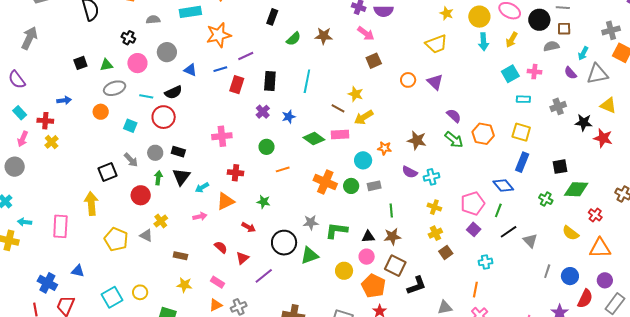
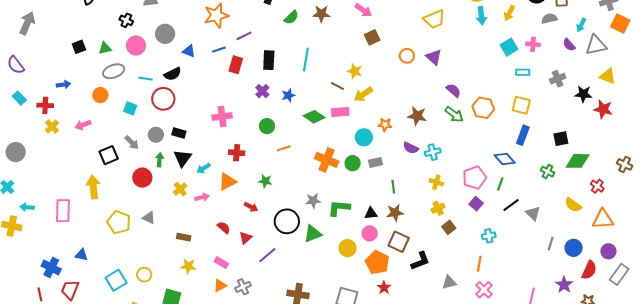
pink arrow: (23, 139) -> (83, 125), moved, turned 49
yellow cross: (161, 221) -> (180, 189), moved

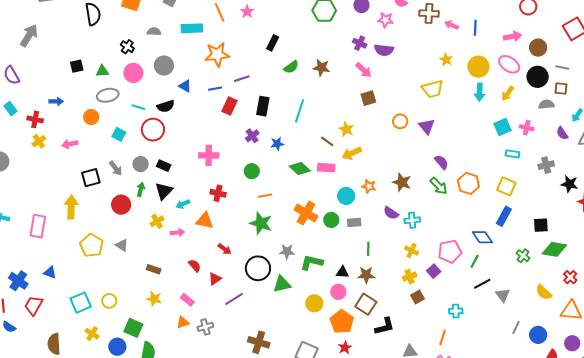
green star: (265, 181) -> (261, 223), moved, size x1.6
orange triangle: (227, 182) -> (205, 221), turned 30
purple square: (476, 204) -> (434, 271), moved

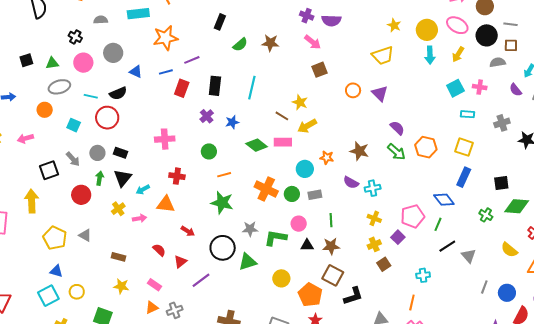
blue triangle: (50, 273) -> (56, 271), moved
pink circle: (338, 292) -> (299, 224), moved

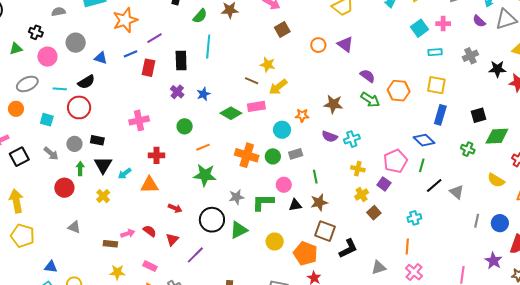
green triangle: (52, 63) -> (16, 49), moved
cyan line: (252, 88) -> (208, 47), moved
black square: (49, 170) -> (19, 157), moved
pink arrow: (140, 218) -> (128, 233), moved
yellow pentagon: (55, 238) -> (23, 236), moved

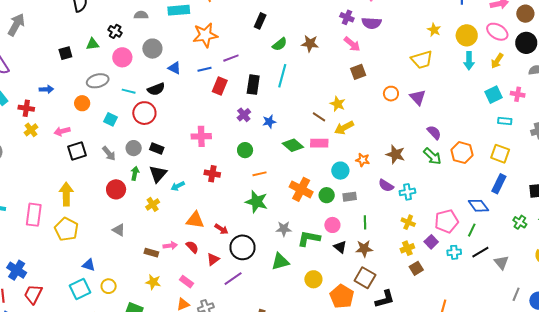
orange triangle: (149, 185) -> (195, 220), moved
black triangle: (295, 205) -> (340, 247), turned 40
cyan cross: (414, 218) -> (454, 252), moved
black circle: (212, 220) -> (242, 247), moved

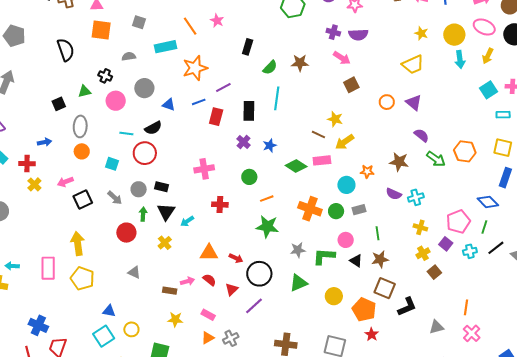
gray ellipse: (98, 81) -> (80, 126), moved, turned -65
purple semicircle: (434, 132) -> (421, 135), moved

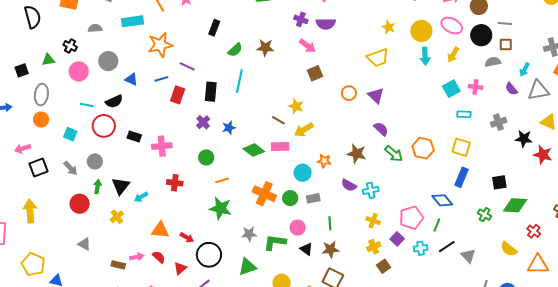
purple line: (223, 87) -> (187, 66), turned 49
black rectangle: (161, 187) -> (134, 137), moved
yellow pentagon: (82, 278) -> (33, 264), moved

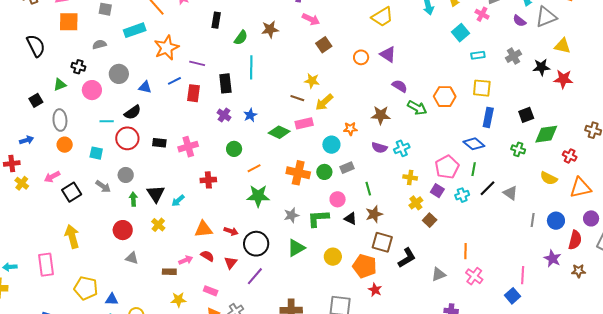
pink cross: (475, 87) -> (482, 14), moved, turned 32
red circle: (80, 204) -> (123, 230), moved

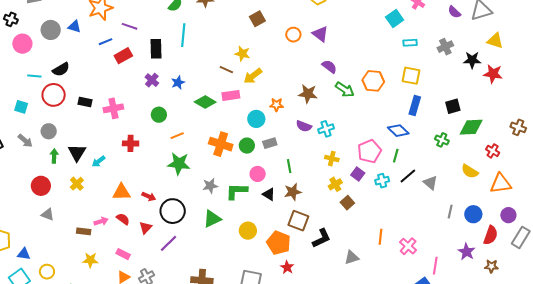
blue triangle: (145, 87) -> (74, 27), moved
red rectangle: (193, 93) -> (123, 56), turned 48
pink cross: (474, 276) -> (408, 246), moved

